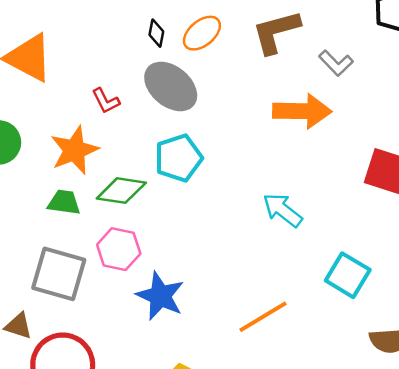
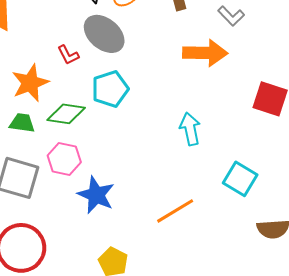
red L-shape: (106, 101) -> (68, 55), moved
cyan arrow: (283, 210) -> (190, 129), turned 40

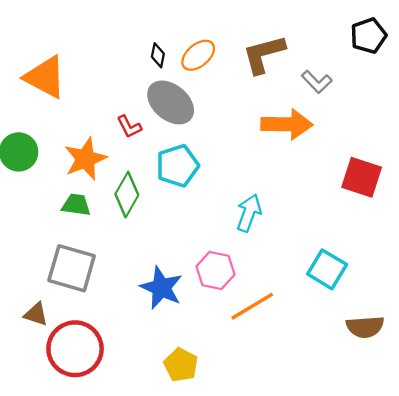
green diamond: (66, 114) -> (127, 195), turned -69
cyan arrow: (190, 129) -> (249, 213), moved, turned 32
pink hexagon: (64, 159) -> (215, 270), moved

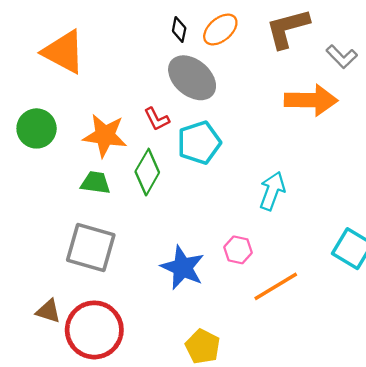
red L-shape: (129, 127) -> (157, 119), moved
orange star: (85, 159) -> (105, 136), turned 30
pink hexagon: (215, 270) -> (238, 250), size x0.7
brown triangle: (36, 314) -> (48, 311), moved

